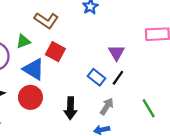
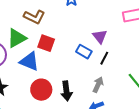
green triangle: (23, 41) -> (17, 38), size x1.5
blue rectangle: (96, 77) -> (84, 52), moved
red circle: (30, 97) -> (41, 90), moved

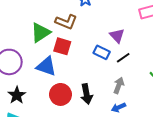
brown L-shape: (34, 17) -> (66, 22), moved
green triangle: (17, 38) -> (41, 33), moved
black line: (104, 58) -> (123, 58), turned 32

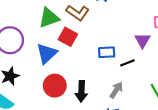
purple triangle: (117, 36) -> (142, 40), moved
blue rectangle: (102, 52) -> (107, 52), turned -42
blue triangle: (46, 66) -> (47, 53), turned 45

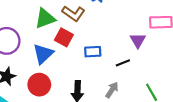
blue rectangle: (107, 52) -> (93, 52), moved
red circle: (55, 86) -> (39, 85), moved

